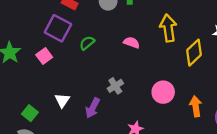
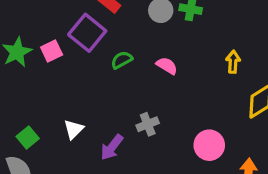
yellow arrow: (168, 28) -> (233, 62), size x0.6
pink semicircle: (132, 43) -> (167, 66), moved
pink square: (44, 56) -> (52, 51), moved

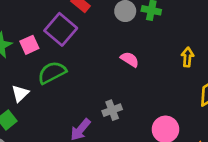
green semicircle: (122, 60) -> (52, 73), moved, size x1.5
white triangle: (74, 129) -> (20, 93), moved

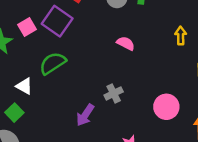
pink square: (29, 45) -> (27, 27), moved
white triangle: (20, 93) -> (24, 86), turned -42

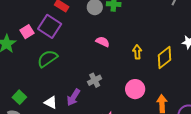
yellow arrow: (181, 36) -> (137, 52), moved
white triangle: (24, 86) -> (51, 103), moved

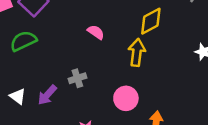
yellow arrow: (137, 52) -> (137, 53), size x1.5
yellow diamond: (165, 57) -> (151, 21), moved

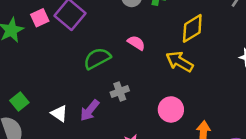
green semicircle: (23, 41) -> (97, 58), moved
yellow arrow: (137, 53) -> (180, 62), turned -64

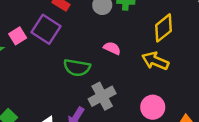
green semicircle: (97, 58) -> (77, 68), turned -135
gray cross: (120, 91) -> (102, 96), size x1.5

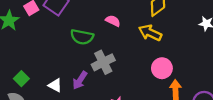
pink circle: (153, 107) -> (162, 68), moved

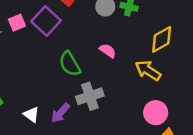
green semicircle: (82, 37) -> (70, 64), turned 40

